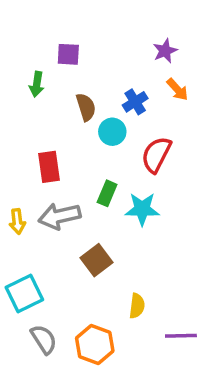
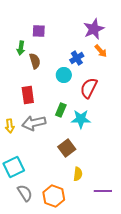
purple star: (165, 51) -> (94, 29), size x1.5
brown semicircle: (86, 107) -> (35, 61), moved
brown square: (96, 260) -> (67, 148), moved

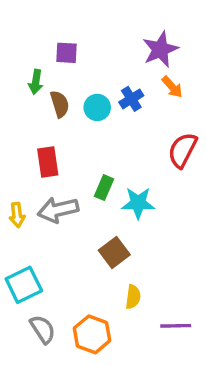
cyan circle: (64, 75) -> (97, 107), moved
red semicircle: (89, 88) -> (182, 150), moved

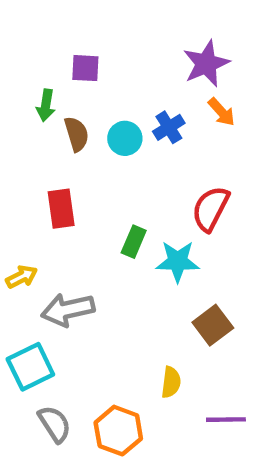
red semicircle: (182, 150) -> (211, 209), moved
gray arrow: (58, 210) -> (68, 310), moved
yellow arrow: (17, 215) -> (22, 277), turned -110
brown square: (114, 252) -> (213, 325), moved

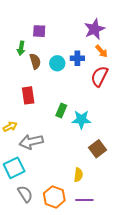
blue cross: (169, 127) -> (77, 58), turned 32
red semicircle: (211, 209) -> (99, 76), moved
purple line: (226, 420) -> (84, 200), moved

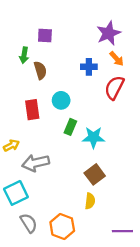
cyan circle: (57, 63) -> (61, 100), moved
brown square: (97, 149) -> (95, 174), moved
purple line: (84, 200) -> (122, 231), moved

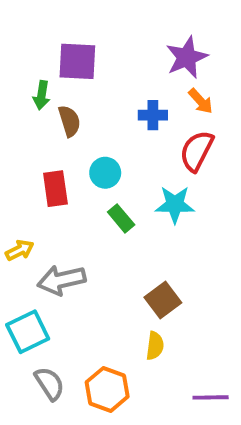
purple square: (45, 36) -> (77, 61), size x1.5
green rectangle: (70, 127) -> (121, 218), turned -63
cyan star: (93, 137) -> (175, 205), moved

